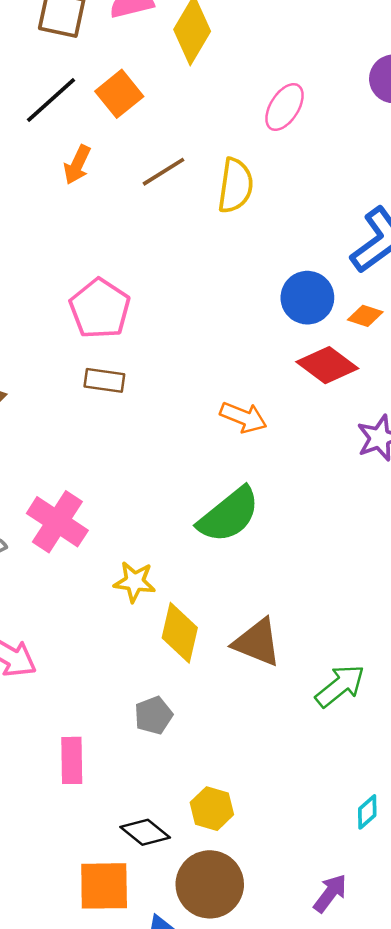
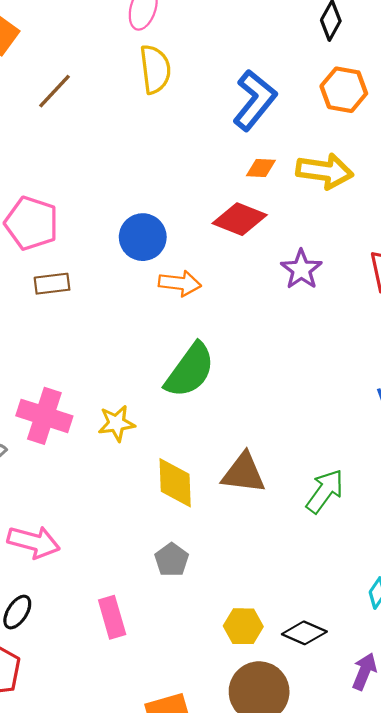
yellow semicircle: (235, 186) -> (155, 69), moved
blue circle: (307, 298) -> (143, 237), moved
yellow star: (135, 582) -> (116, 423), moved
black diamond: (145, 832) -> (304, 633), moved

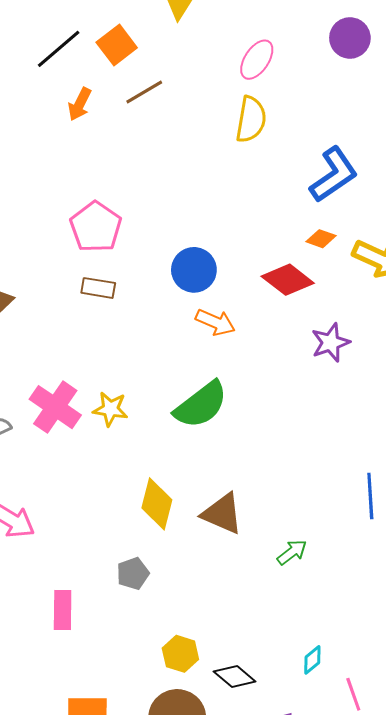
brown line: (54, 91) -> (144, 92), moved
yellow star: (116, 423) -> (110, 409), moved
green arrow: (325, 491) -> (292, 552), size x0.7

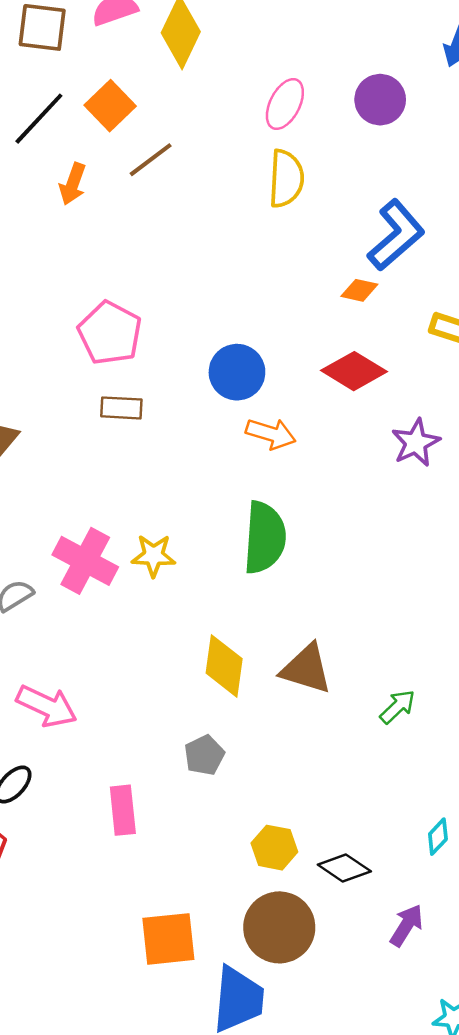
purple circle: (350, 38) -> (380, 100), moved
orange diamond: (321, 239) -> (359, 290), moved
green semicircle: (201, 405) -> (265, 538), turned -42

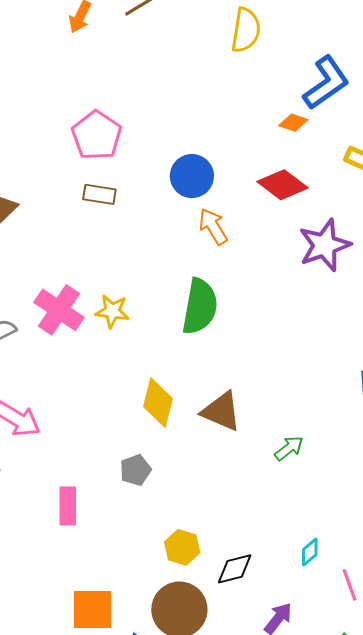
orange arrow: (271, 434) -> (213, 226), turned -144
purple star: (416, 443) -> (325, 245), size x1.4
black diamond: (344, 868) -> (235, 569), turned -54

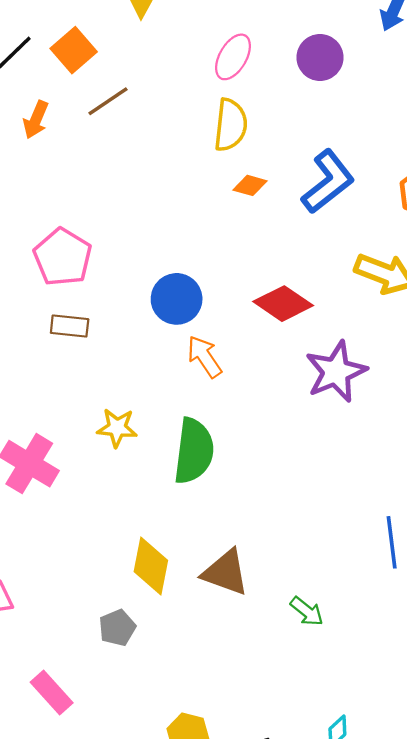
orange diamond: (293, 123) -> (250, 185), moved
yellow star: (112, 311) -> (117, 428), moved
green arrow: (289, 448) -> (307, 611), turned 80
gray pentagon: (135, 470) -> (117, 628), moved
pink rectangle: (68, 506) -> (52, 692), turned -39

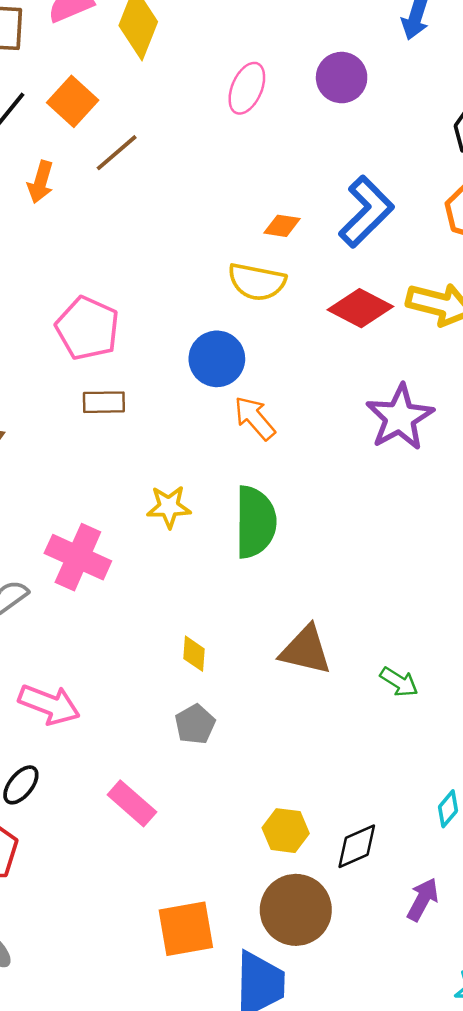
yellow semicircle: (231, 125) -> (257, 282), moved, turned 102
red diamond: (283, 304) -> (360, 308), moved
yellow diamond: (151, 566) -> (194, 654), moved, size x0.6

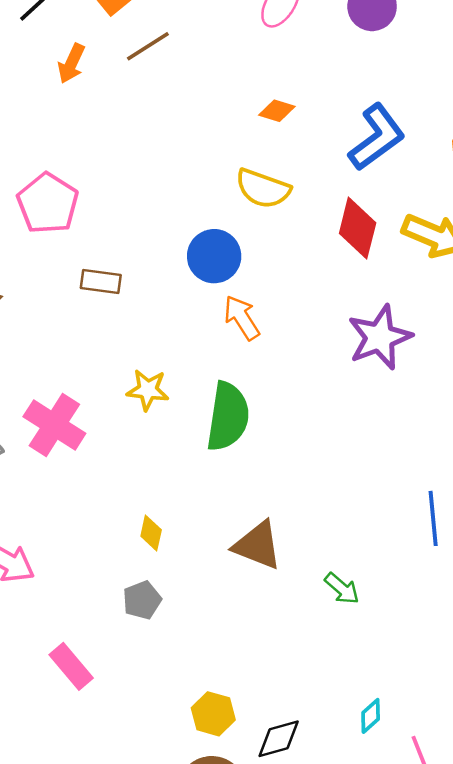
orange diamond: (282, 226) -> (277, 111), moved
red diamond: (360, 308) -> (358, 228), turned 68
pink pentagon: (87, 328) -> (48, 203), moved

